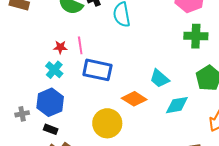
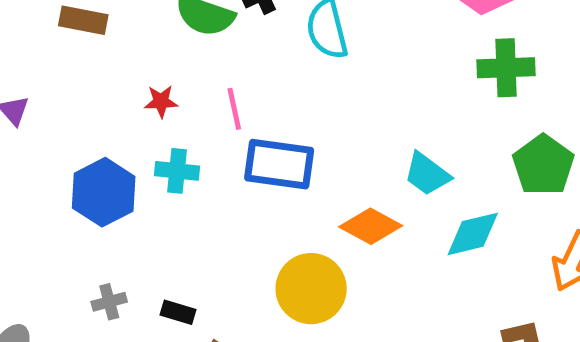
red star: (60, 47) -> (161, 101), moved
cyan cross: (54, 70) -> (177, 171), turned -30
blue hexagon: (50, 102) -> (104, 192), moved
gray cross: (22, 114) -> (109, 302), moved

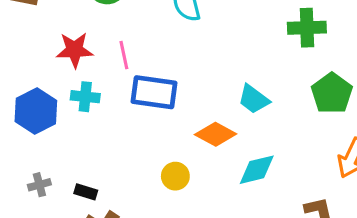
red star: (161, 101) -> (75, 50), size x1.6
cyan diamond: (473, 234) -> (257, 170), moved
yellow circle: (311, 289) -> (175, 176), size x0.6

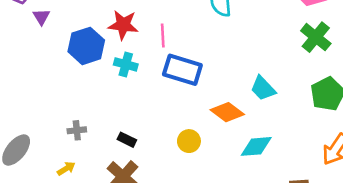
green cross: (307, 28) -> (316, 37), turned 32
blue hexagon: (36, 111) -> (86, 46), moved
black rectangle: (86, 192) -> (127, 140), moved

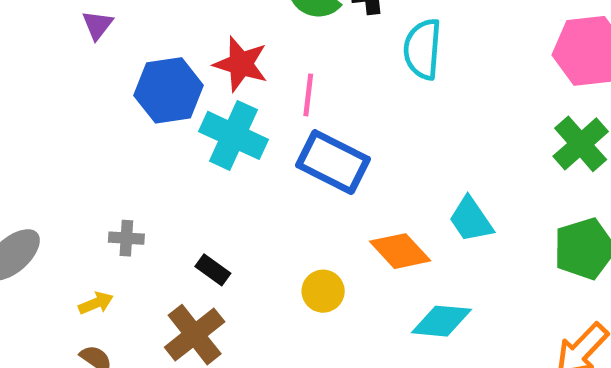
cyan cross: (126, 64) -> (233, 135), size x1.5

